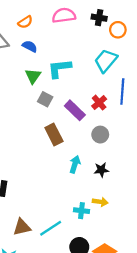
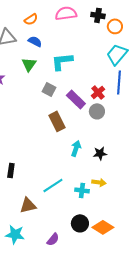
cyan trapezoid: (106, 61) -> (117, 54), moved
green triangle: (33, 76) -> (29, 64), moved
gray circle: (100, 135) -> (97, 111), moved
cyan line: (51, 228) -> (53, 185), moved

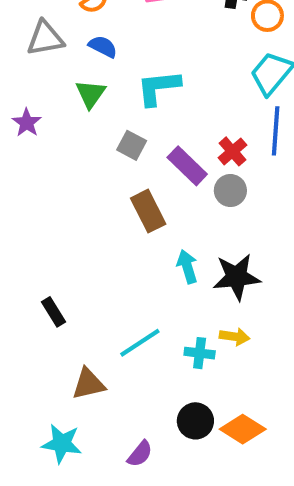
cyan arrow: (76, 148) -> (187, 267), turned -35
black star: (100, 153) -> (237, 277), size x1.6
black rectangle: (11, 170) -> (53, 312), turned -40

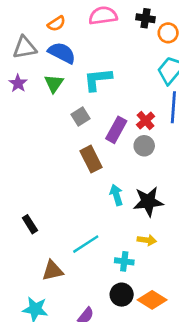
blue semicircle: (103, 47) -> (62, 53), size x1.5
purple star: (27, 123) -> (18, 83), moved
gray square: (132, 145) -> (80, 117), turned 30
purple rectangle: (187, 166) -> (116, 130), turned 75
cyan cross: (200, 353) -> (124, 261), moved

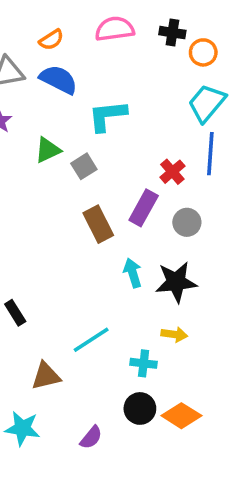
green triangle: (54, 83) -> (48, 150), moved, turned 30
purple rectangle: (116, 130) -> (144, 208), moved
gray circle: (144, 146) -> (187, 222), moved

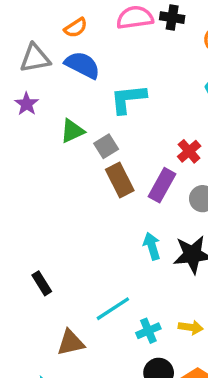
black cross: (172, 33) -> (172, 18), moved
brown rectangle: (98, 224) -> (120, 180), moved
yellow arrow: (174, 334) -> (191, 327), moved
cyan cross: (144, 363) -> (148, 331), moved, turned -30

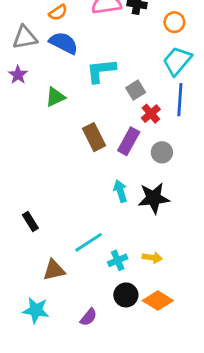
gray square: (106, 146) -> (136, 90), moved

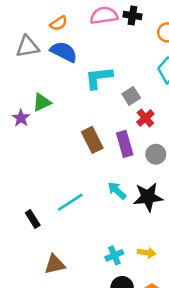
purple star: (18, 75) -> (21, 118), moved
green triangle: (55, 97) -> (42, 102), moved
purple rectangle: (129, 141) -> (125, 144), turned -45
cyan arrow: (120, 191) -> (117, 191), turned -30
cyan line: (89, 242) -> (70, 202), moved

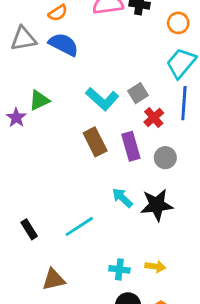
cyan L-shape: (99, 78) -> (102, 99), moved, turned -132
cyan line: (70, 202) -> (79, 226), moved
cyan cross: (114, 255) -> (119, 269), turned 30

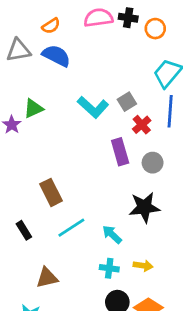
orange circle: (178, 23) -> (155, 29), moved
brown rectangle: (95, 142) -> (51, 192), moved
cyan arrow: (122, 198) -> (112, 234), moved

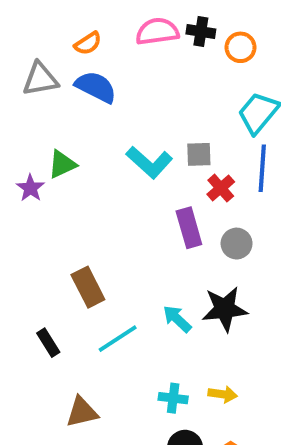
gray square: (127, 102) -> (199, 154), turned 30
cyan arrow: (112, 234) -> (177, 319), moved

